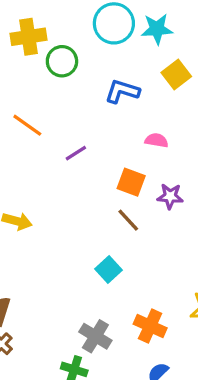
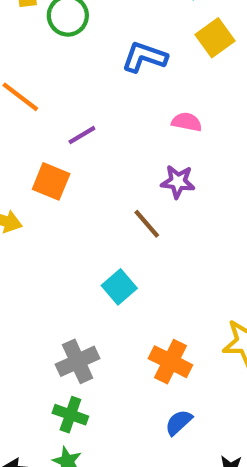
orange square: (131, 182) -> (51, 181), moved
purple star: (170, 196) -> (178, 182), moved
gray cross: (95, 336) -> (78, 361), moved, turned 32

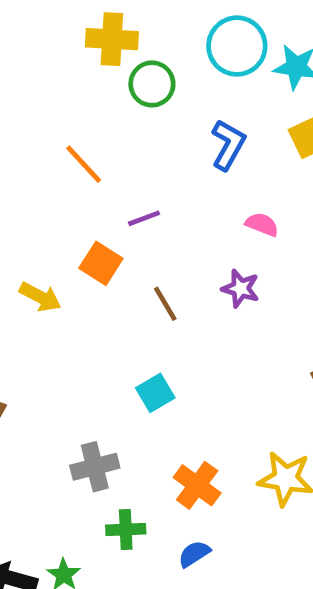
blue L-shape: (144, 57) -> (228, 145), turned 90
brown line: (147, 224) -> (165, 304), moved
green cross: (70, 415) -> (126, 529), moved, turned -32

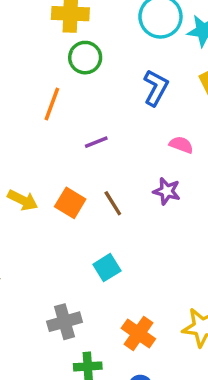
green circle: (152, 84) -> (85, 58), moved
orange line: (84, 164) -> (52, 104), turned 64
orange square: (101, 263) -> (70, 203), moved

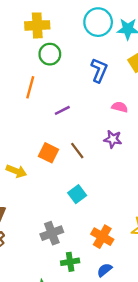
yellow arrow: (23, 200) -> (16, 171), moved

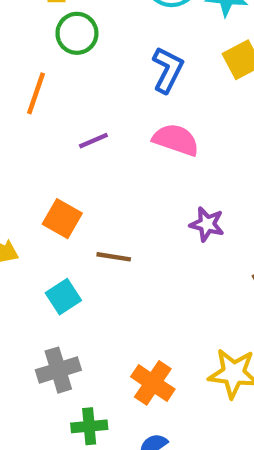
pink semicircle: (120, 107) -> (176, 140), moved, size x1.5
purple star: (113, 139) -> (207, 224), moved
brown line: (77, 151) -> (114, 257), moved, turned -48
cyan square: (77, 194) -> (63, 297), moved

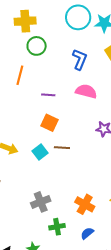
purple line: (93, 141) -> (48, 95), turned 32
orange square: (62, 219) -> (50, 123), moved
cyan square: (63, 297) -> (40, 152), moved

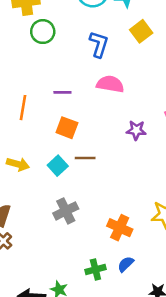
orange line: (20, 75) -> (23, 108), moved
gray cross: (41, 202) -> (66, 211), moved
green cross: (57, 227) -> (95, 269), moved

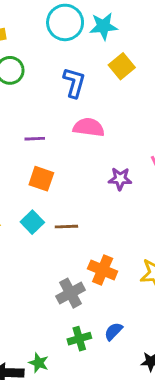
brown line: (85, 158) -> (66, 227), moved
gray cross: (66, 211) -> (71, 293), moved
orange cross: (120, 228) -> (103, 270), moved

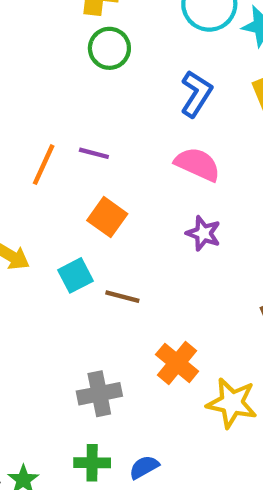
purple line: (35, 139) -> (94, 153), moved
purple star: (120, 179) -> (203, 233), moved
orange cross: (103, 270) -> (177, 363), moved

